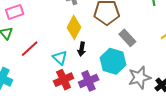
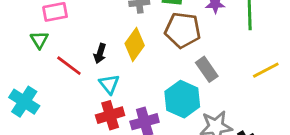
red line: (30, 49) -> (69, 66), turned 72
black arrow: (82, 49) -> (100, 53), moved

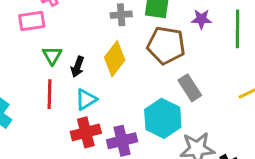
green triangle: (39, 40) -> (52, 55), moved
red line: (69, 66) -> (49, 94), moved, turned 52
cyan triangle: (109, 84) -> (86, 99), turned 35

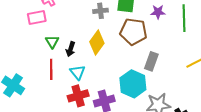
gray rectangle: (190, 88) -> (151, 61), turned 54
cyan triangle: (86, 99) -> (78, 72), turned -35

